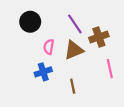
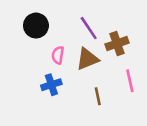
brown line: (73, 86) -> (98, 96), moved

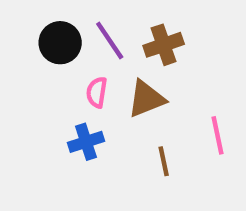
purple line: (89, 28) -> (110, 41), moved
brown cross: (117, 44) -> (164, 45), moved

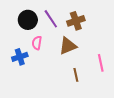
pink semicircle: (97, 92) -> (37, 43), moved
blue cross: (86, 142) -> (20, 57), moved

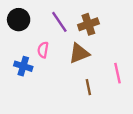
black circle: (28, 20) -> (19, 20), moved
blue cross: (20, 57) -> (23, 66), turned 35

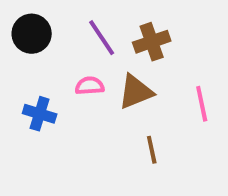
pink semicircle: (43, 50) -> (90, 86), moved, turned 77
pink line: (117, 73) -> (202, 104), moved

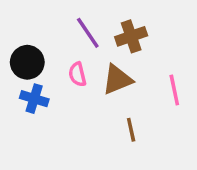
black circle: (32, 34) -> (27, 62), moved
pink semicircle: (90, 86) -> (77, 74), turned -100

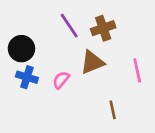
pink semicircle: (77, 74) -> (61, 80), moved, turned 54
brown line: (131, 130) -> (113, 110), moved

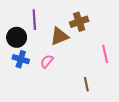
purple line: (69, 25) -> (34, 20), moved, turned 30
brown triangle: (92, 62) -> (59, 36), moved

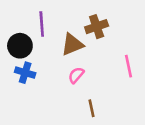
pink semicircle: (47, 61) -> (76, 75), moved
brown line: (86, 84) -> (91, 108), moved

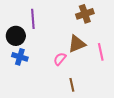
brown cross: (97, 27) -> (85, 14), moved
brown triangle: (72, 44) -> (77, 44), moved

